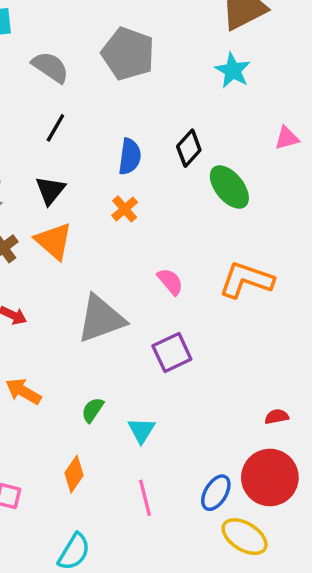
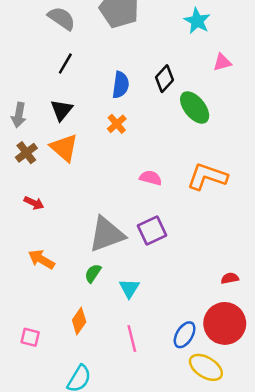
pink triangle: (287, 138) -> (222, 62), moved
pink semicircle: (170, 282) -> (151, 178), turned -35
gray triangle: (101, 319) -> (107, 234), moved

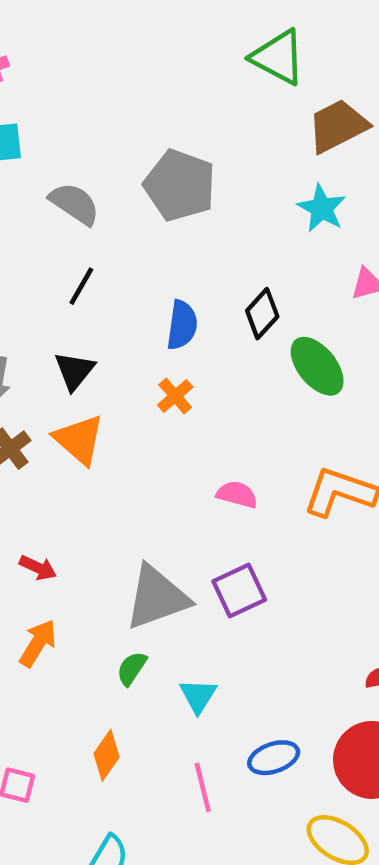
red arrow: (34, 203) -> (38, 568), moved
orange arrow: (41, 259) -> (38, 643), turned 92
blue ellipse: (185, 335) -> (274, 758), moved, turned 40

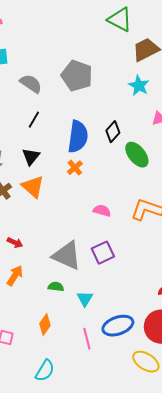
blue semicircle: (182, 325) -> (78, 137), size x1.5
gray triangle: (157, 597) -> (67, 256), turned 44
green semicircle: (132, 668) -> (56, 287), turned 63
blue ellipse: (274, 758) -> (118, 326), size x1.4

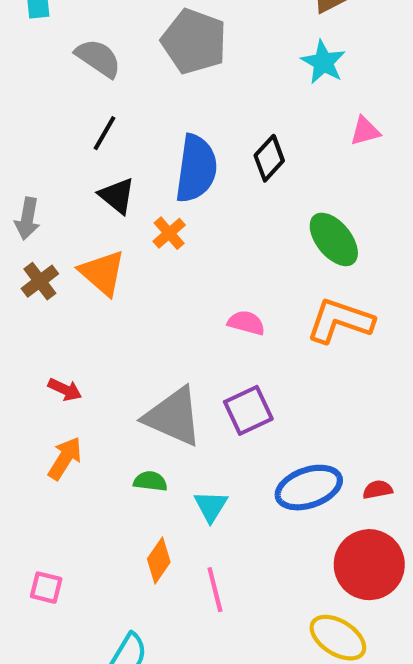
green ellipse: (137, 155) -> (334, 239), moved
black triangle: (31, 157) -> (117, 196), moved, turned -30
orange cross: (75, 168) -> (169, 233), moved
orange diamond: (45, 325) -> (159, 560), moved
blue ellipse: (118, 326) -> (309, 488), moved

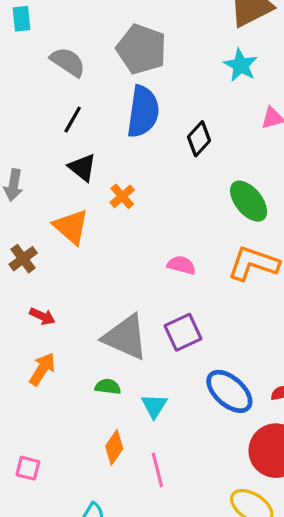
blue semicircle: (196, 169) -> (143, 112), moved
brown cross: (40, 281) -> (23, 259), moved
blue ellipse: (309, 488) -> (229, 391), turned 60

